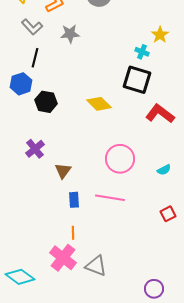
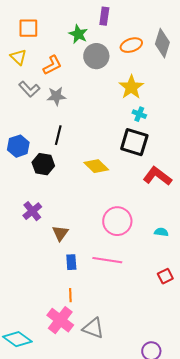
gray star: (70, 34) -> (56, 96), moved
yellow star: (160, 35) -> (131, 87), moved, size x1.4
black line: (35, 58) -> (58, 135), moved
cyan semicircle: (164, 170) -> (161, 232), turned -144

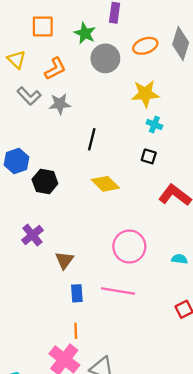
orange square: (28, 28) -> (43, 26), moved
yellow star: (131, 87) -> (145, 94), turned 30
black line: (58, 135) -> (92, 139), moved
black square: (134, 142) -> (149, 156), size x0.5

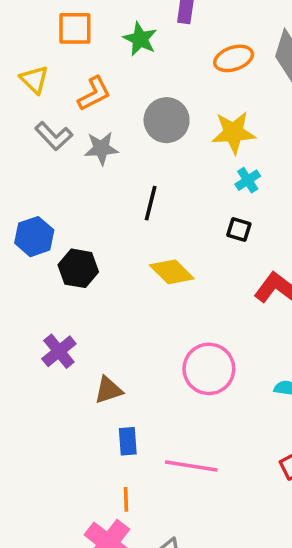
gray circle: (105, 58) -> (167, 120), moved
cyan cross: (154, 125) -> (248, 180), turned 35
brown triangle: (64, 260) -> (108, 390), turned 36
pink line: (118, 291) -> (191, 466), moved

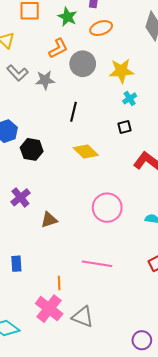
orange ellipse: (234, 58) -> (101, 28), moved
orange L-shape: (94, 94) -> (58, 48), moved
black square: (239, 230) -> (125, 127), turned -32
blue rectangle: (128, 441) -> (16, 264), moved

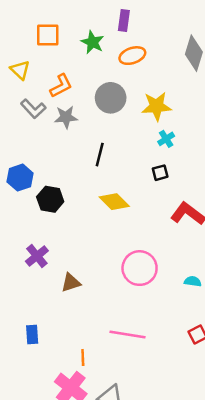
orange L-shape: (58, 48) -> (61, 86), moved

